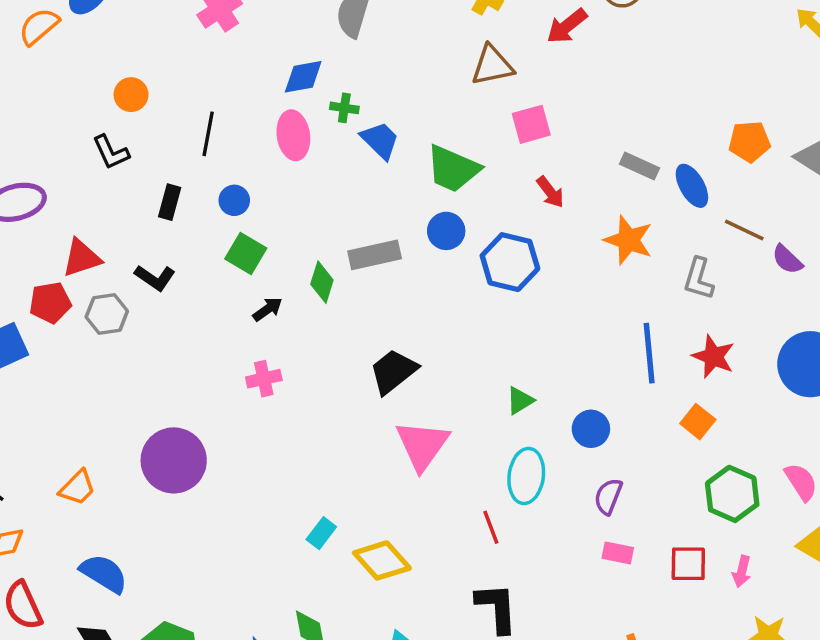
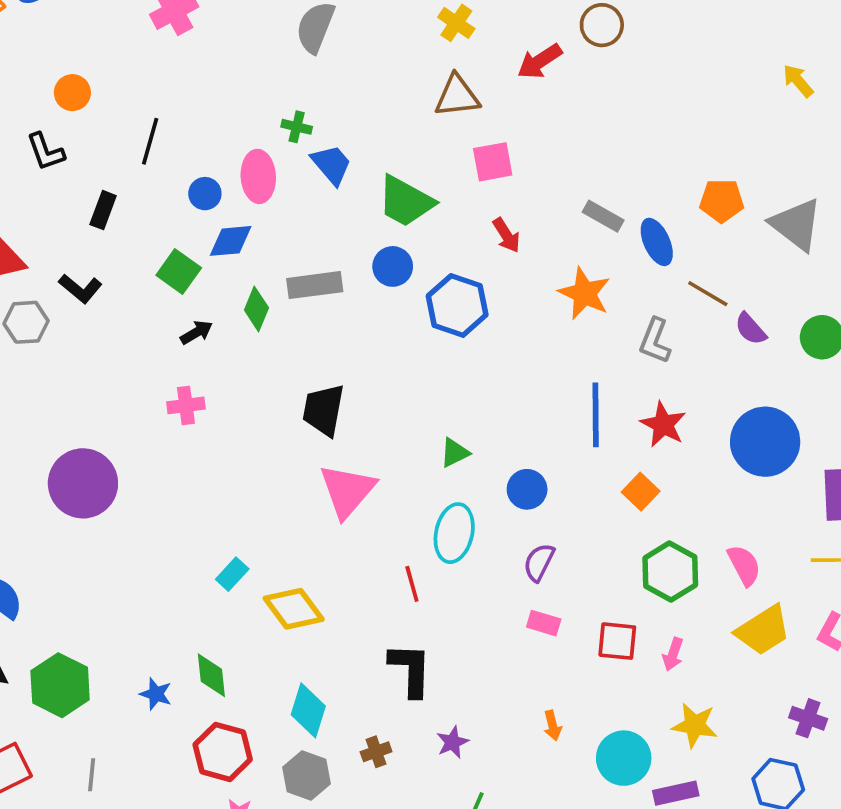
blue diamond: (303, 77) -> (231, 241), moved
pink ellipse: (293, 135) -> (258, 176), moved
blue circle: (234, 200) -> (205, 194), moved
black trapezoid: (393, 371) -> (324, 410), turned -46

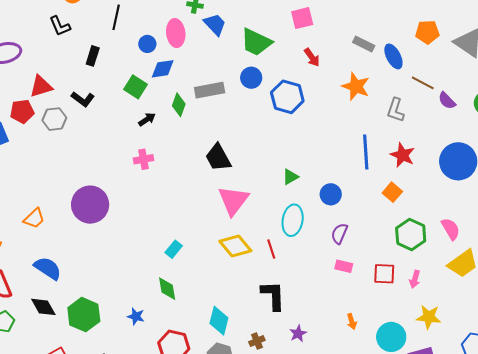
black trapezoid: (324, 410) -> (218, 158), turned -36
yellow diamond: (294, 609) -> (235, 246), moved
green diamond: (211, 675) -> (167, 289), moved

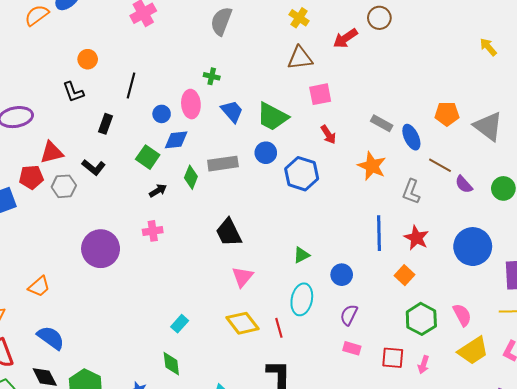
blue trapezoid: (215, 24) -> (232, 111), moved
pink triangle: (233, 201) -> (242, 277), size x0.7
purple circle: (90, 205) -> (101, 249), moved

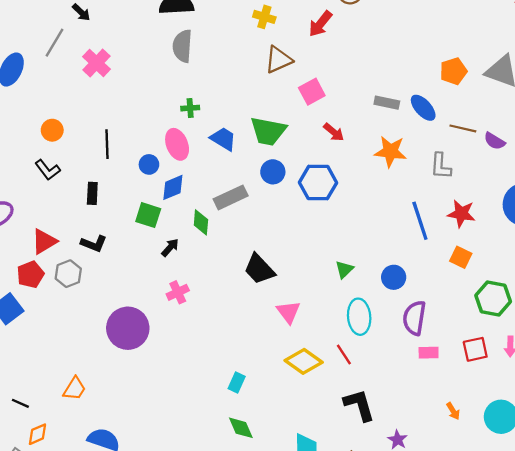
purple semicircle: (349, 315) -> (414, 318), size x1.4

